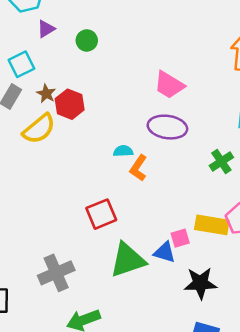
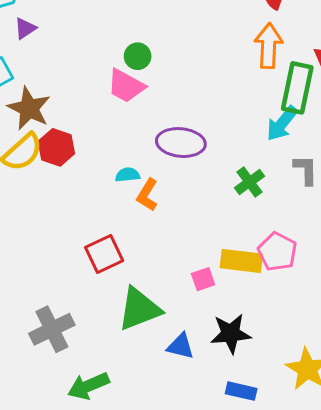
green circle: (87, 40) -> (138, 56), moved
pink trapezoid: (169, 85) -> (126, 86), moved
brown star: (46, 94) -> (29, 108), size x1.8
red hexagon: (70, 104) -> (56, 147), moved
blue triangle: (165, 252) -> (181, 346), moved

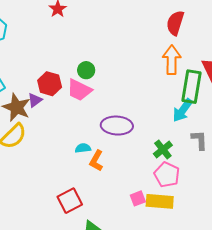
purple triangle: (25, 28) -> (35, 100), moved
red hexagon: (56, 147) -> (50, 84), moved
pink pentagon: (277, 252) -> (167, 175), moved
pink square: (203, 279) -> (138, 198), moved

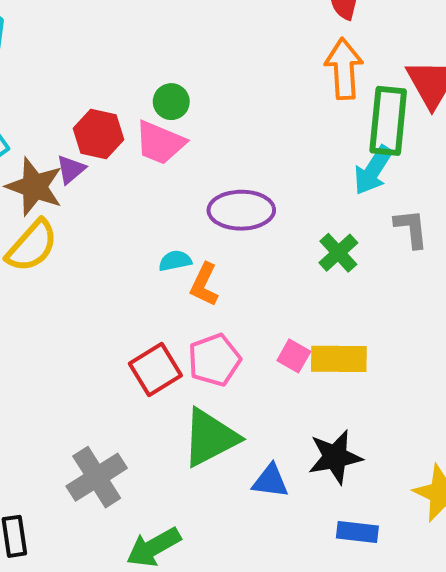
pink pentagon: (167, 175) -> (214, 360), moved, turned 30
pink square: (138, 198) -> (294, 356), turned -35

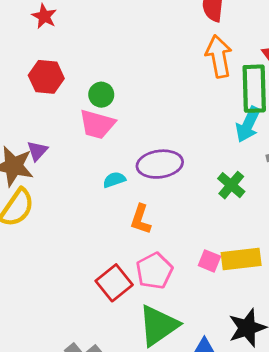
red hexagon: (99, 134) -> (46, 77), moved
cyan semicircle: (175, 261) -> (114, 180), moved

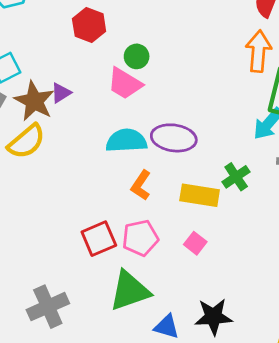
cyan semicircle: (114, 180) -> (126, 141), size x1.8
yellow rectangle: (241, 259) -> (200, 195), moved

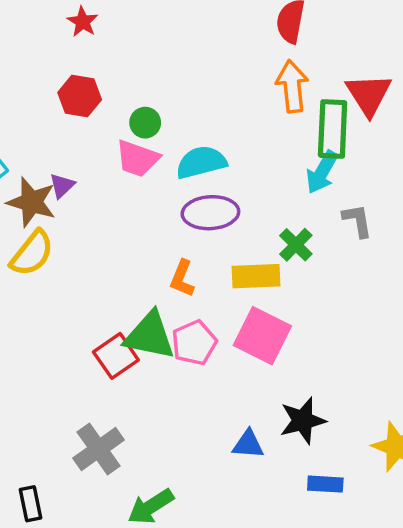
cyan semicircle: (126, 141) -> (201, 162), moved
red square: (99, 239) -> (116, 356), moved
pink square: (195, 243) -> (262, 336), size x2.0
green triangle: (130, 291) -> (150, 336), moved, turned 42

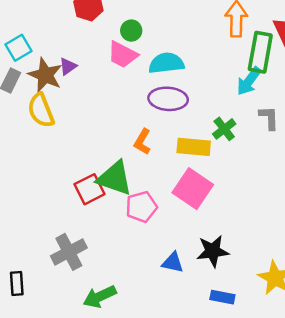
yellow semicircle: (32, 253) -> (41, 110), turned 112
pink pentagon: (194, 343) -> (141, 207), moved

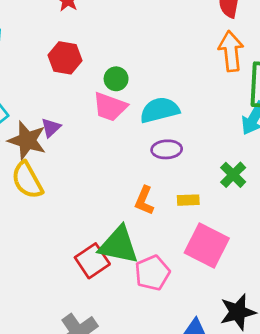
purple ellipse: (168, 99) -> (167, 149), size x0.7
yellow rectangle: (194, 147) -> (188, 200), moved, size x0.6

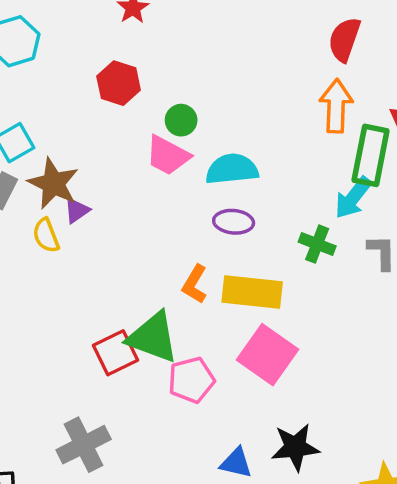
purple triangle: (51, 128) -> (77, 211), moved
green cross: (233, 175) -> (317, 244), moved, turned -32
yellow semicircle: (27, 180) -> (46, 235), size x0.7
yellow rectangle: (188, 200) -> (252, 292), size x2.0

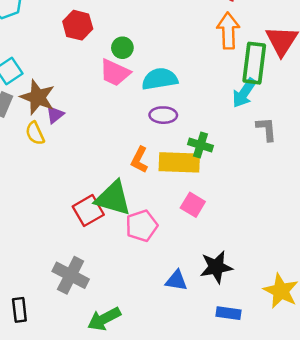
green cross: (317, 244) -> (200, 145), moved
pink square: (268, 355) -> (193, 205), size x0.6
gray cross: (84, 445) -> (71, 275), turned -32

